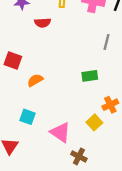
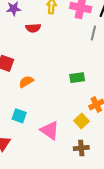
gray line: (106, 42) -> (93, 33), moved
brown cross: (79, 156) -> (81, 148), moved, turned -32

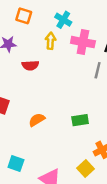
orange semicircle: (26, 82) -> (37, 120), moved

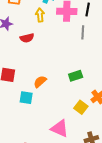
cyan square: (16, 164) -> (26, 98), moved
yellow square: (86, 168) -> (81, 107), moved

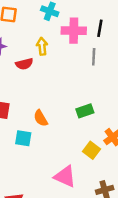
yellow arrow: (40, 15) -> (42, 46), moved
orange semicircle: (40, 82) -> (41, 118), turned -80

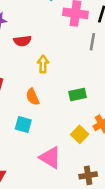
yellow arrow: (42, 46) -> (43, 64), moved
cyan square: (23, 138) -> (23, 125), moved

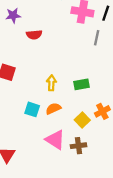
yellow arrow: (43, 64) -> (51, 83), moved
orange semicircle: (33, 97) -> (53, 109), moved, turned 88
brown cross: (88, 175) -> (79, 146), moved

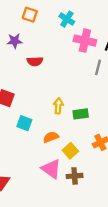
yellow arrow: (51, 83) -> (58, 106), moved
cyan square: (32, 109) -> (24, 123), moved
yellow square: (82, 120) -> (70, 151), moved

